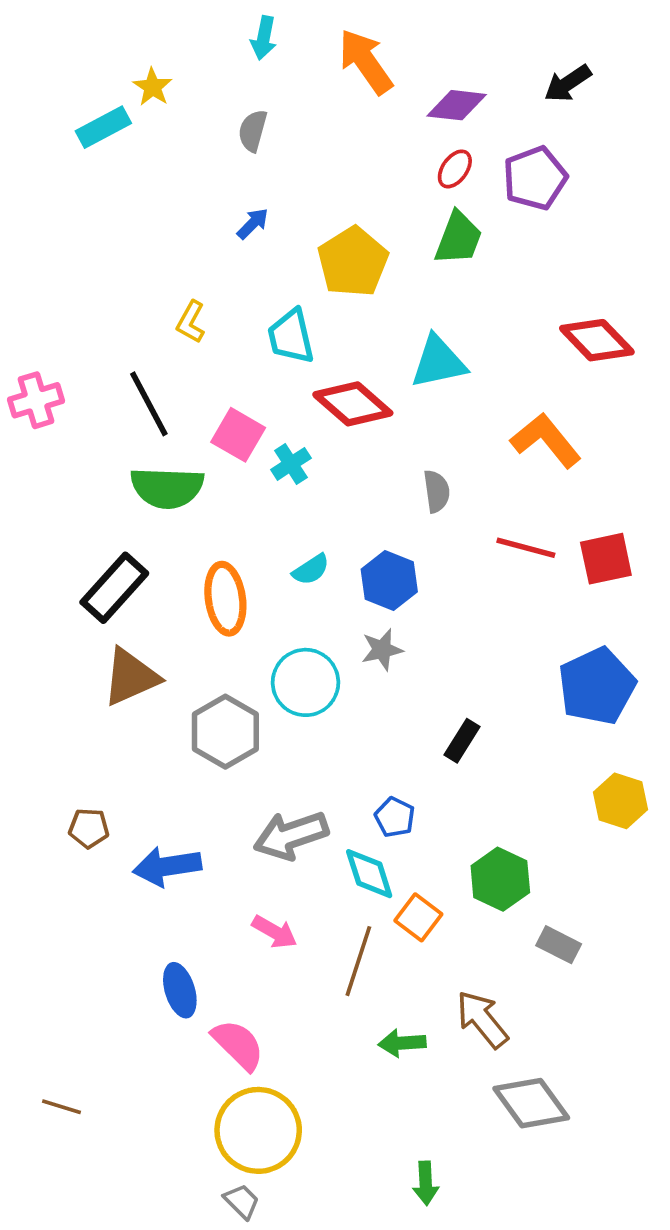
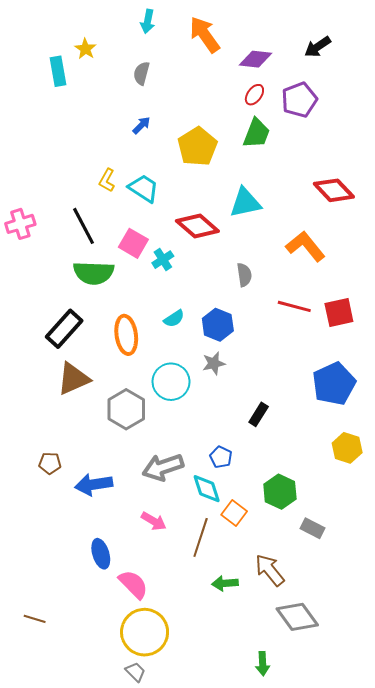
cyan rectangle: (103, 127) -> (58, 71), turned -72
cyan trapezoid: (291, 336) -> (144, 188), moved, turned 136
green arrow: (426, 1183) -> (263, 664), moved

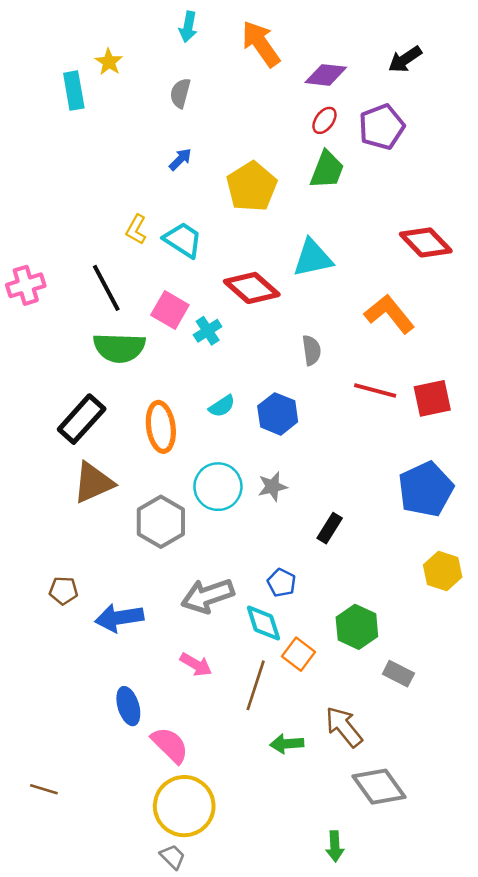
gray star: (214, 363) -> (273, 487), moved

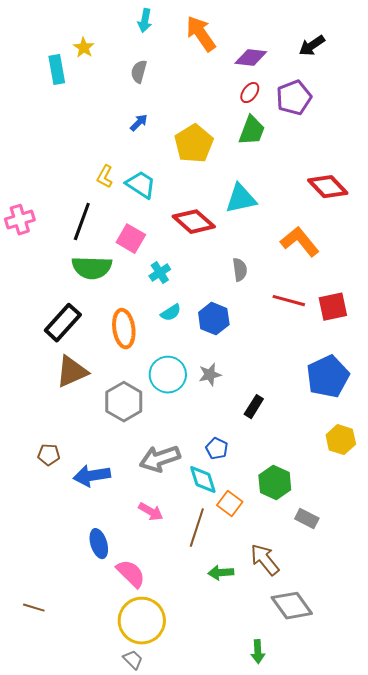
black line: (106, 288) -> (82, 222), turned 48
cyan cross: (208, 331) -> (160, 273), moved

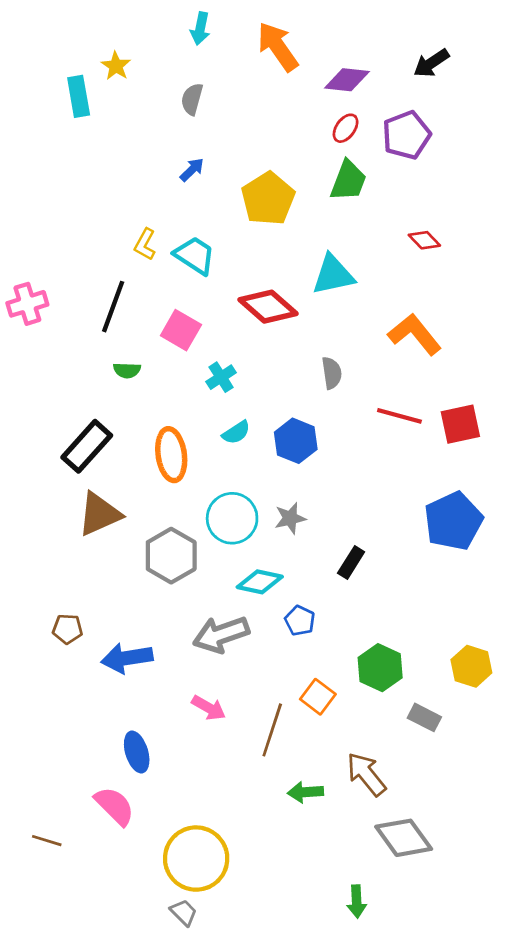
red diamond: (328, 187) -> (424, 240), moved, size x0.6
green semicircle: (92, 268) -> (127, 370), size x0.5
yellow hexagon: (341, 440) -> (471, 666), moved
cyan diamond: (203, 480) -> (260, 582), moved, turned -60
pink semicircle: (131, 574) -> (115, 806), moved

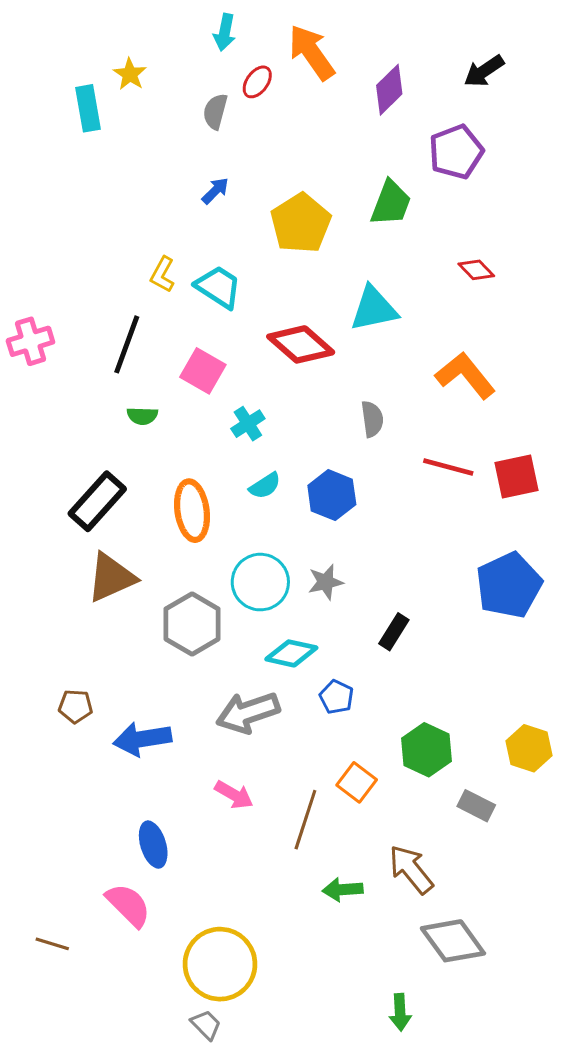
purple diamond: (347, 80) -> (389, 90), turned -51
red ellipse: (346, 128) -> (257, 82), moved

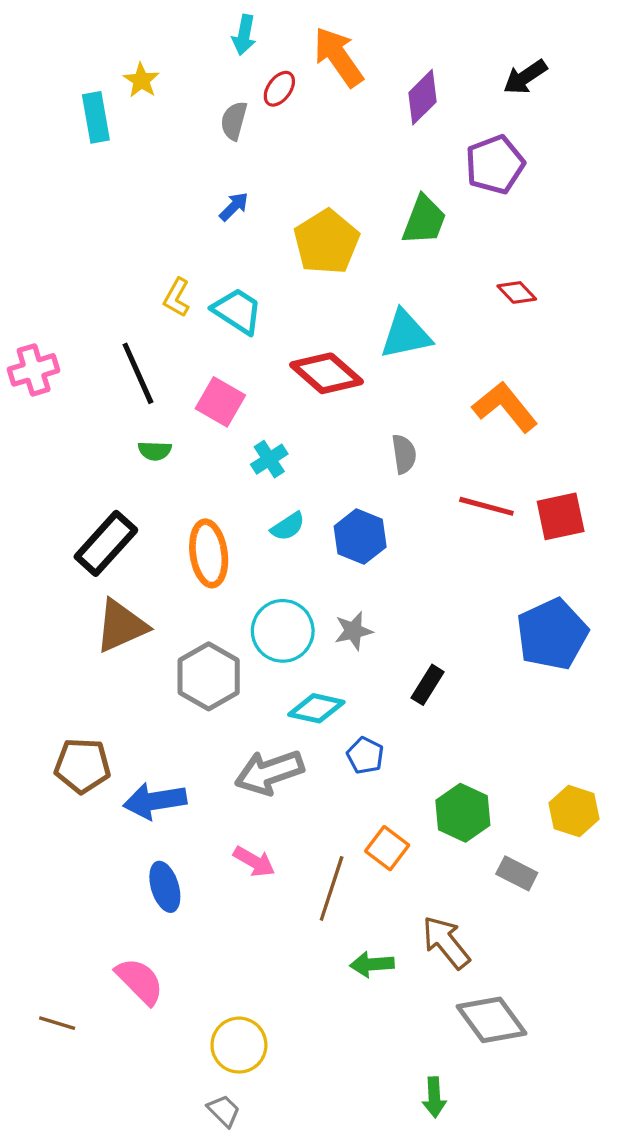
black line: (127, 344) -> (138, 373), turned -44
brown pentagon: (76, 706) -> (82, 766), size x1.5
blue ellipse: (153, 845) -> (165, 887), moved
yellow circle: (220, 964) -> (239, 1045), size x0.7

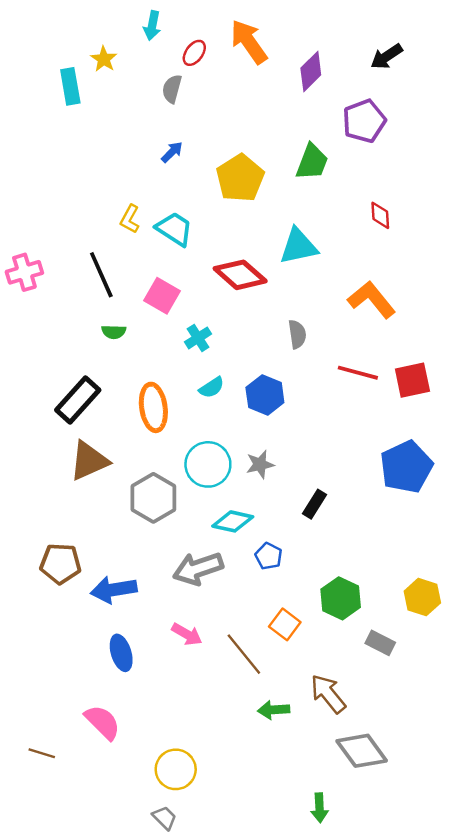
cyan arrow: (244, 35) -> (152, 26), moved
red ellipse: (279, 89) -> (194, 53), moved
red diamond: (517, 292) -> (380, 215), turned 40
brown line: (332, 888) -> (244, 654), turned -57

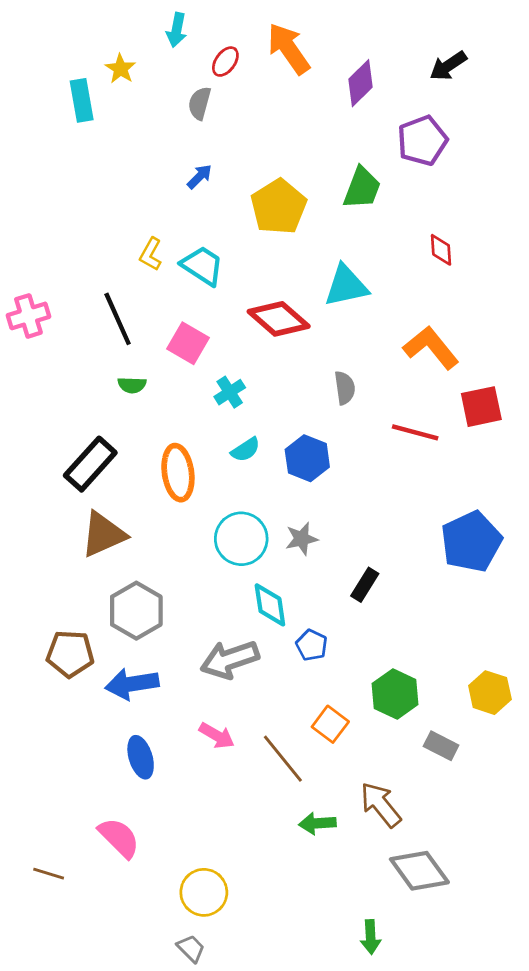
red square: (412, 380) -> (481, 407), moved
gray hexagon: (153, 498) -> (136, 611), moved
cyan diamond: (233, 521) -> (270, 605), turned 69

